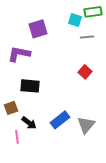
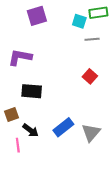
purple square: (38, 29) -> (37, 16), moved

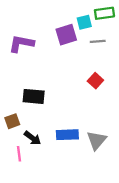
purple square: (37, 16) -> (66, 35), moved
cyan square: (79, 21) -> (84, 22), turned -32
purple L-shape: (20, 57) -> (21, 44), moved
blue rectangle: (63, 127) -> (67, 135), turned 36

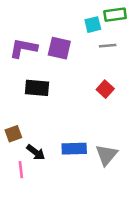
purple square: (66, 35) -> (59, 48), moved, turned 30
black rectangle: (34, 96) -> (37, 88), moved

